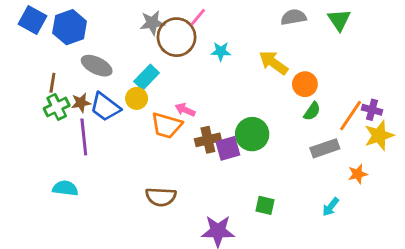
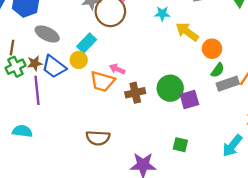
cyan star: (221, 51) -> (162, 14), moved
purple square: (228, 148) -> (189, 99), moved
gray rectangle: (325, 148) -> (228, 84), moved
cyan arrow: (331, 207) -> (232, 146), size x1.5

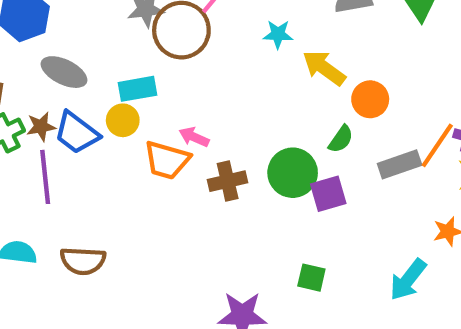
cyan rectangle: (87, 43) -> (137, 89), turned 36
green semicircle: (218, 70) -> (341, 139), moved
brown semicircle: (98, 138) -> (83, 261), moved

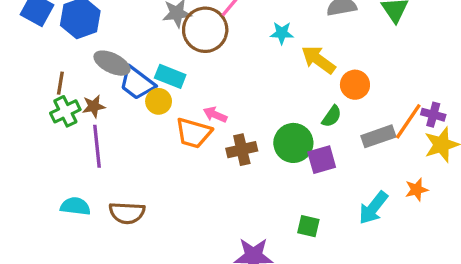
cyan rectangle: (137, 89) -> (170, 76), turned 32
blue trapezoid: (77, 133) -> (137, 83), moved
cyan arrow: (408, 280) -> (373, 208), moved

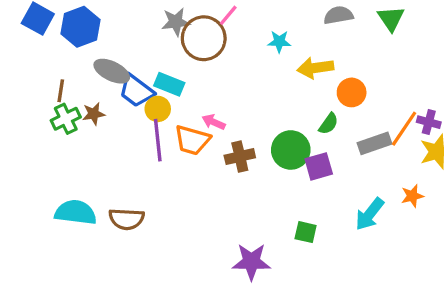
yellow arrow: (318, 60) -> (315, 68), turned -44
purple line: (97, 146) -> (158, 140), moved
cyan semicircle: (75, 206) -> (76, 212), size x1.4

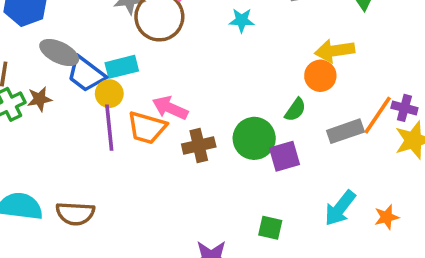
yellow arrow: (315, 68) -> (335, 51), moved
cyan rectangle: (169, 84) -> (122, 67), turned -36
pink arrow: (214, 122) -> (170, 108), size x1.4
orange star: (412, 196) -> (387, 217), moved

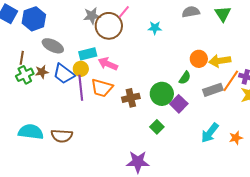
yellow arrow: (335, 51) -> (220, 61), moved
blue trapezoid: (86, 74) -> (64, 74), moved
pink arrow: (170, 108) -> (108, 64), moved
purple square: (285, 156) -> (179, 104), turned -30
green square: (270, 228) -> (157, 127), moved, turned 32

